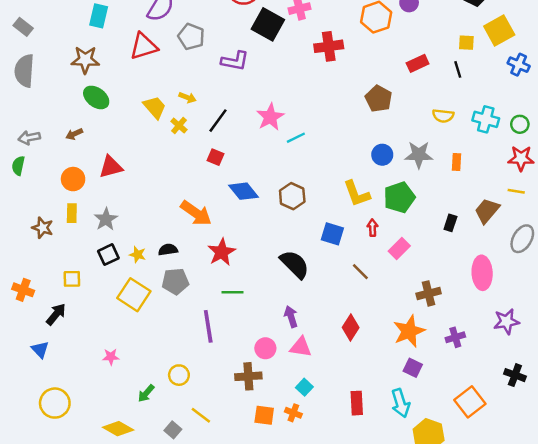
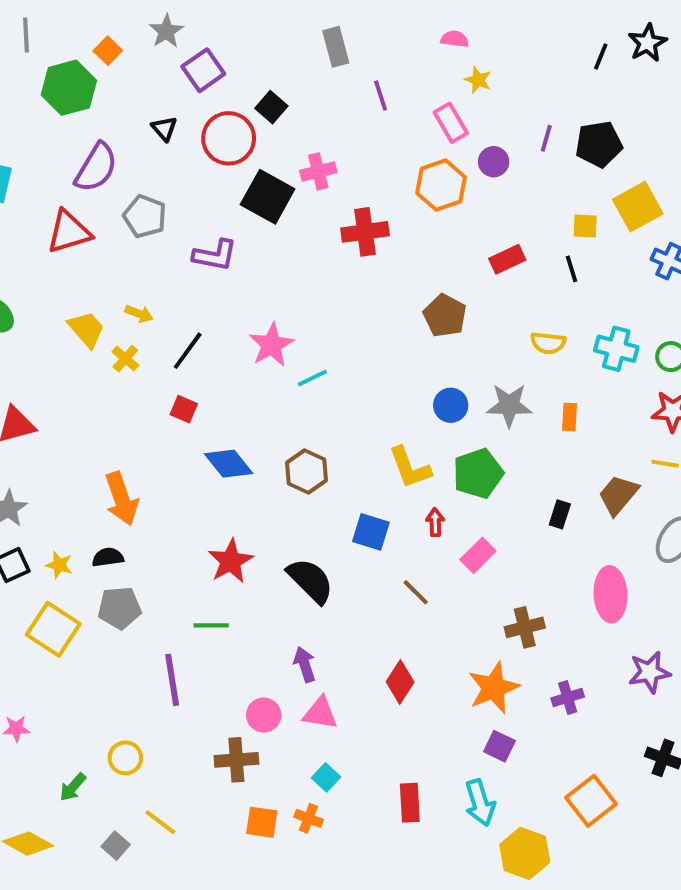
orange arrow: (196, 213) -> (121, 499), moved, turned 36
red star: (222, 252) -> (231, 561), moved

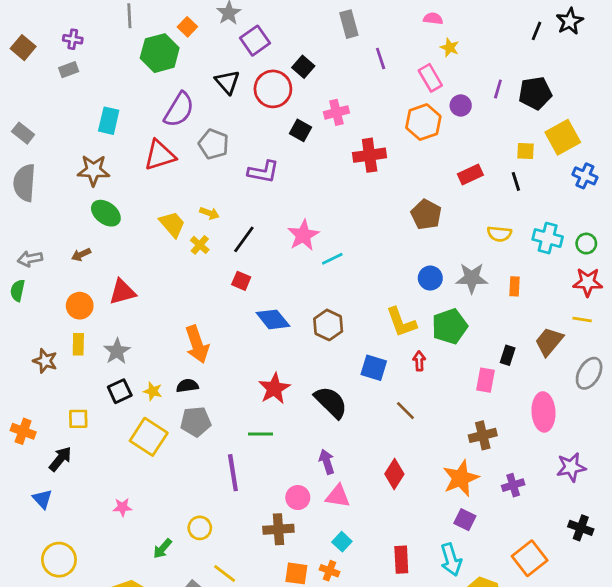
black triangle: (164, 129) -> (227, 82), size x1.4
black square: (268, 197) -> (301, 130), size x0.6
pink rectangle: (478, 555) -> (486, 380), moved, turned -35

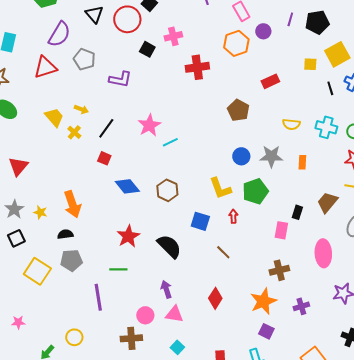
black line: (516, 181) -> (330, 88), moved
red triangle: (122, 292) -> (18, 166), turned -35
yellow star: (153, 391) -> (40, 212), moved

